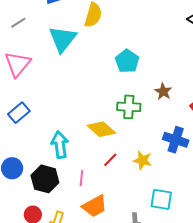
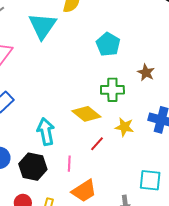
yellow star: (142, 160) -> (124, 127), moved

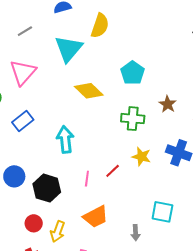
yellow diamond: (86, 114) -> (89, 91), moved
cyan arrow: (46, 132) -> (65, 139), moved
pink line: (69, 164) -> (87, 179), moved

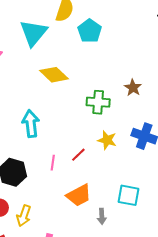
cyan pentagon: (132, 73) -> (90, 31), moved
orange trapezoid: (96, 217) -> (79, 195), moved

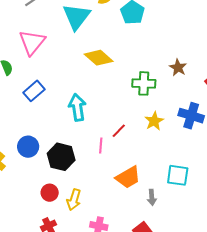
yellow star: (107, 140) -> (154, 121), turned 30
red line: (78, 155) -> (119, 131), moved

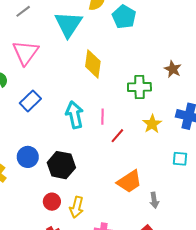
yellow diamond: (99, 58) -> (93, 64), turned 60
pink line: (101, 146) -> (103, 117), moved
cyan square: (178, 175) -> (180, 159), moved, size x0.7

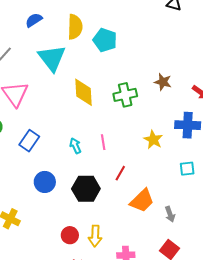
green cross: (139, 87) -> (125, 95), moved
cyan arrow: (75, 115) -> (75, 146), size x0.6
red line: (117, 136) -> (120, 173), moved
blue circle: (28, 157) -> (45, 182), moved
black hexagon: (61, 165) -> (86, 189), moved

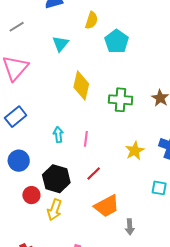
yellow semicircle: (75, 27) -> (92, 20), size x0.7
cyan triangle: (52, 58) -> (60, 44), size x0.6
red circle: (70, 235) -> (31, 195), moved
yellow arrow: (95, 236) -> (54, 210), moved

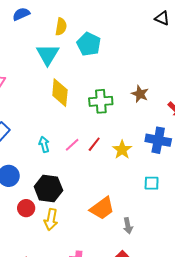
cyan triangle: (60, 44) -> (48, 54), moved, size x1.4
pink line: (86, 139) -> (72, 145), turned 49
red line: (94, 174) -> (94, 144), moved

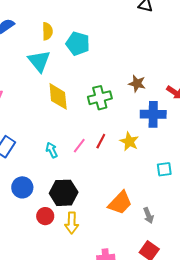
blue cross: (158, 140) -> (153, 114), moved

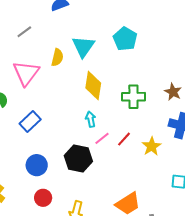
yellow semicircle: (47, 31) -> (57, 57), moved
cyan arrow: (52, 150) -> (91, 119), moved
black hexagon: (64, 193) -> (78, 158), moved
red circle: (45, 216) -> (43, 198), moved

